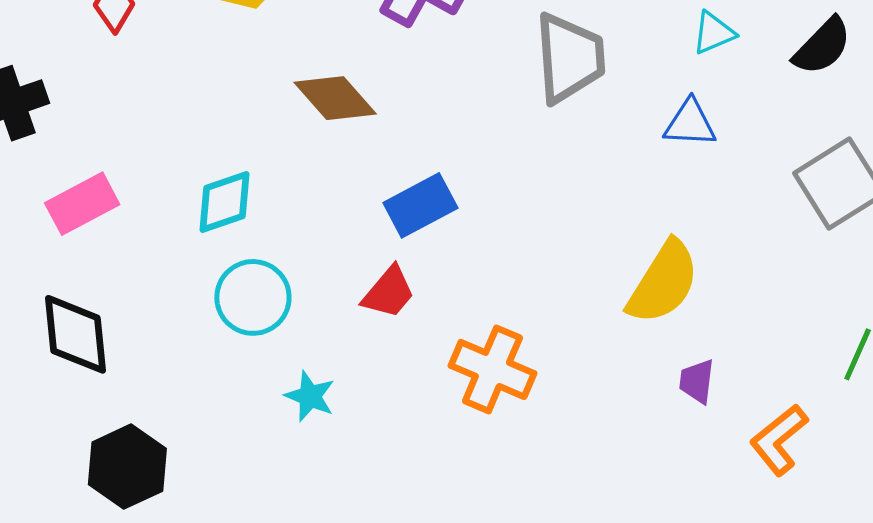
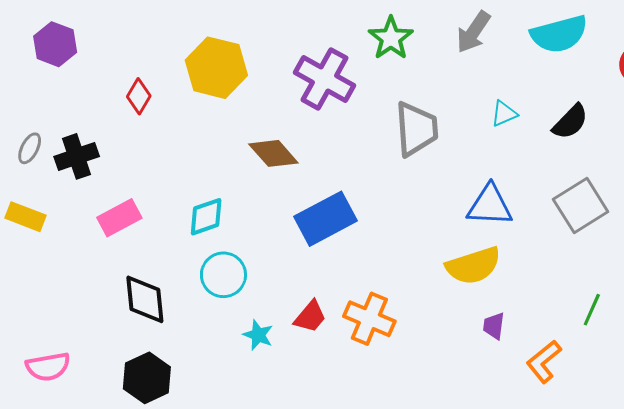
blue triangle: (690, 123) -> (490, 205), moved, size x1.4
blue rectangle: (420, 205) -> (325, 219), size x1.4
yellow semicircle: (663, 282) -> (473, 266), turned 40
red trapezoid: (389, 292) -> (310, 317), moved
black diamond: (75, 334) -> (145, 299), moved

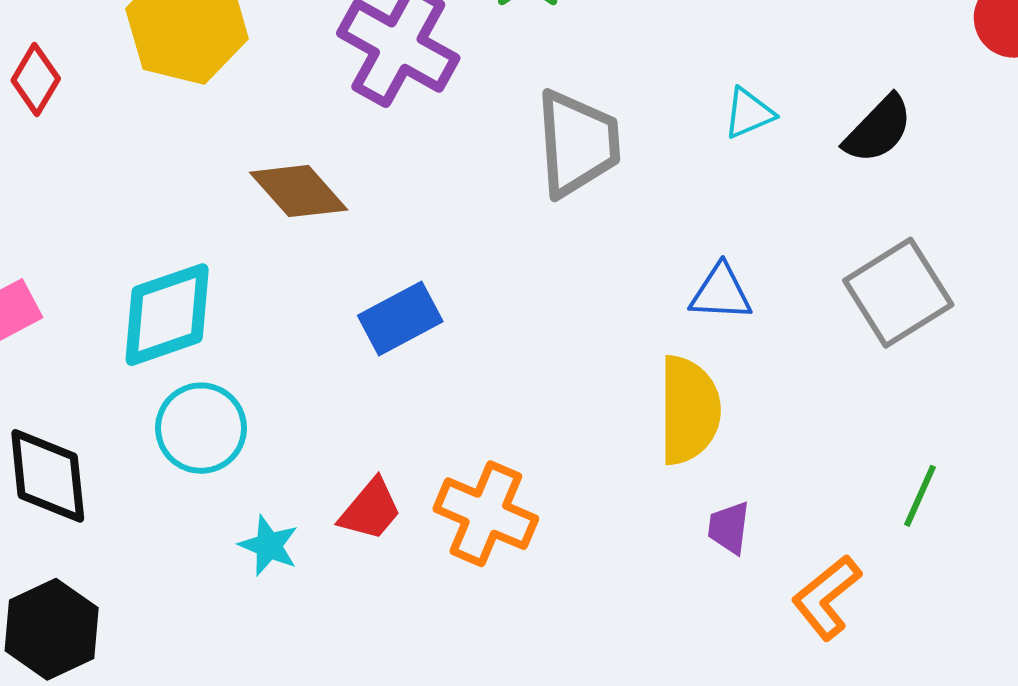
blue triangle: (490, 205) -> (721, 293), size x0.7
cyan diamond: (206, 217) -> (167, 315), size x1.4
blue rectangle: (325, 219) -> (400, 319), size x0.7
yellow semicircle: (473, 266) -> (689, 410), turned -72

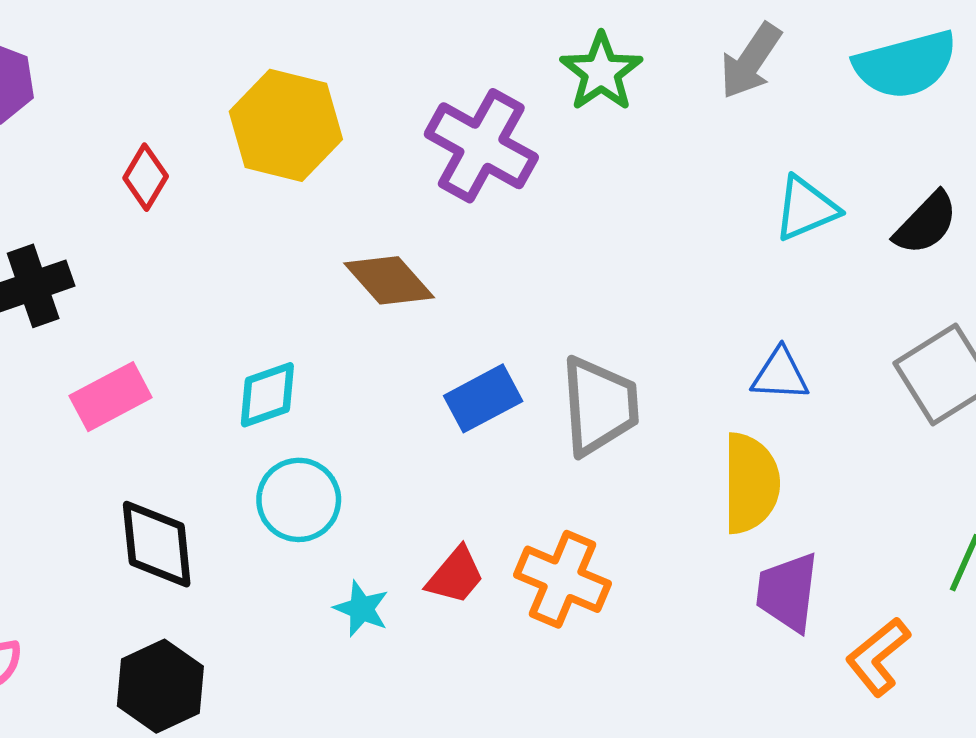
cyan triangle: (749, 113) -> (806, 208), size x1.4
gray trapezoid: (577, 143) -> (599, 406), moved
cyan diamond: (167, 315) -> (267, 395), size x0.7
purple trapezoid: (729, 528) -> (788, 592), size x1.6

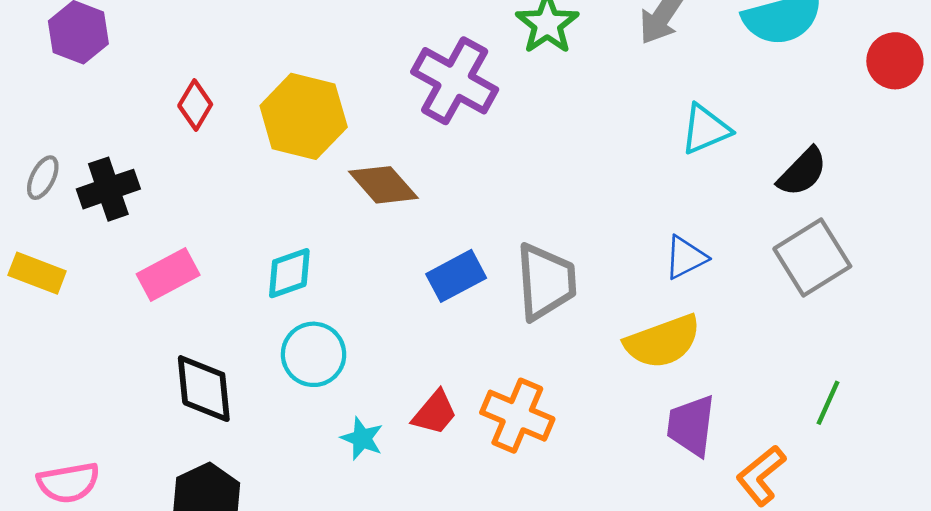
yellow hexagon: (286, 125) -> (304, 116), moved
black semicircle: (926, 223) -> (802, 172), moved
blue triangle: (780, 374) -> (685, 257), turned -30
yellow semicircle: (751, 483) -> (663, 342), turned 70

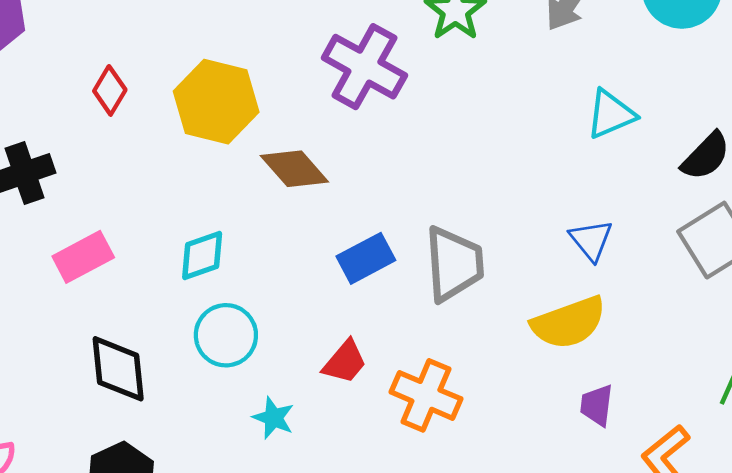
blue triangle: (685, 257) -> (591, 240), turned -42
red trapezoid: (435, 413) -> (345, 362), moved
purple trapezoid: (691, 426) -> (597, 405), size x0.7

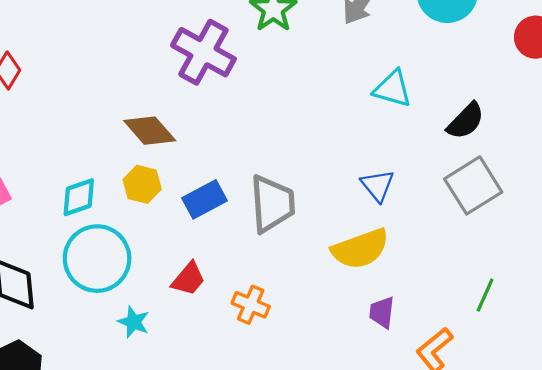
yellow hexagon: (216, 102) -> (142, 184), moved, size x0.6
cyan triangle: (611, 114) -> (393, 89), turned 39
cyan circle: (226, 335) -> (97, 259), size x1.4
orange cross: (426, 395) -> (251, 305), size x0.7

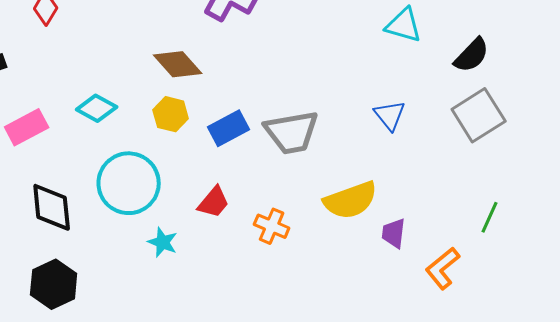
cyan diamond: (79, 197) -> (97, 108), moved, turned 48
gray trapezoid: (272, 204) -> (292, 132), turned 84
yellow semicircle: (360, 249) -> (351, 200), moved

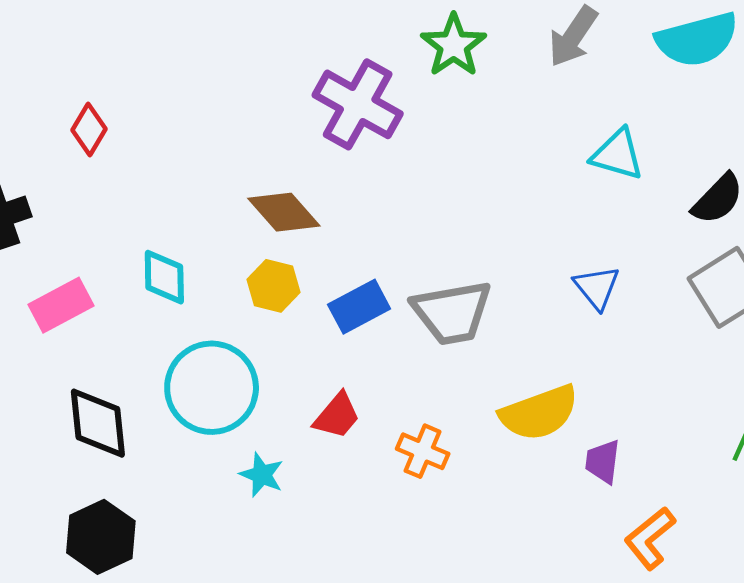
cyan diamond: (97, 108) -> (164, 277), turned 60
orange L-shape: (443, 268) -> (650, 538), moved

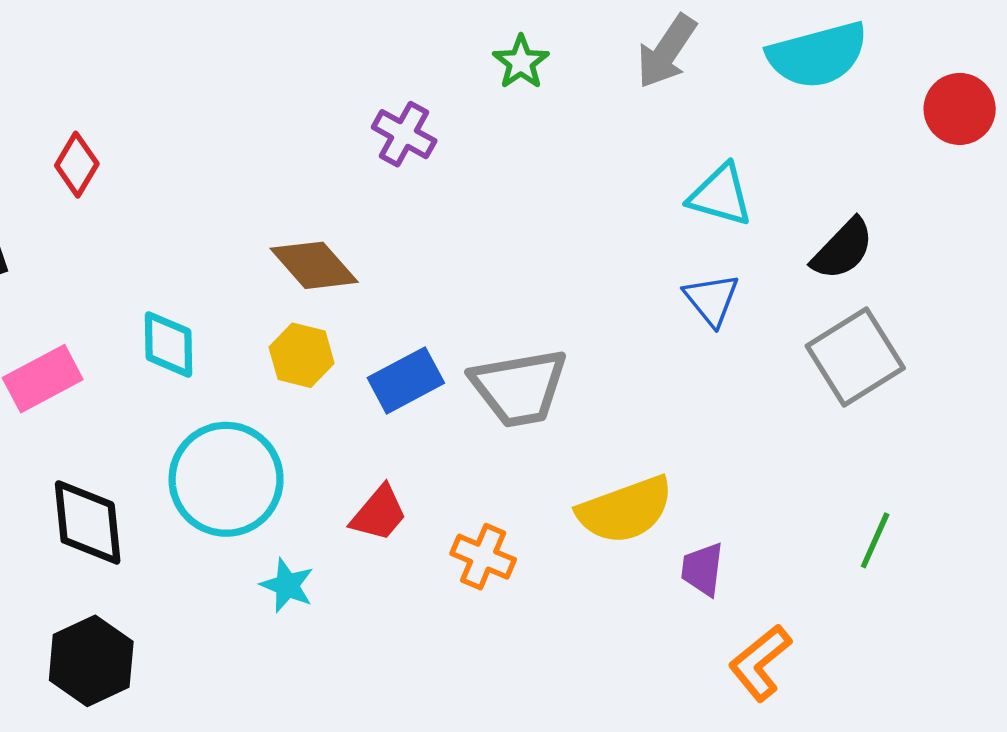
green star: (454, 45) -> (521, 62), size x0.7
purple cross: (358, 104) -> (404, 134), size x0.6
blue triangle: (597, 287) -> (711, 300), moved

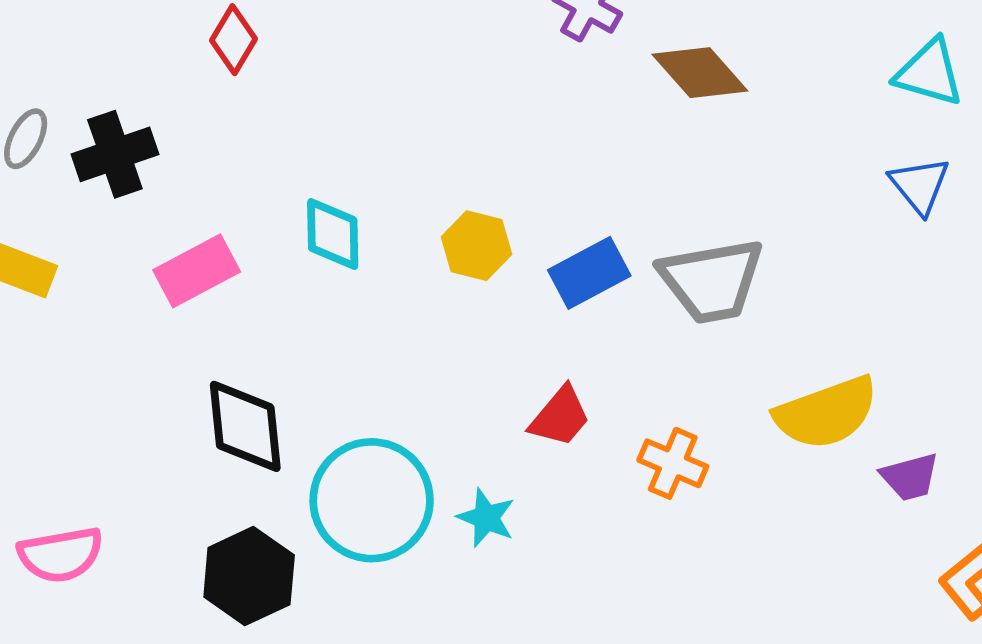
brown diamond: (314, 265) -> (700, 73), moved
cyan circle: (226, 479) -> (372, 500), moved
purple trapezoid: (702, 569) -> (910, 477), turned -112
cyan star: (287, 585) -> (486, 518), moved

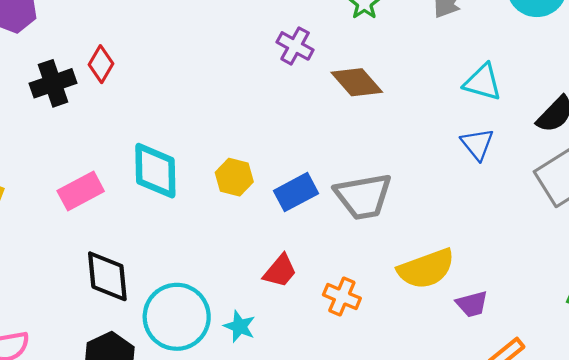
black cross: (115, 154) -> (53, 83), moved
cyan diamond: (333, 234) -> (155, 171), size x1.4

